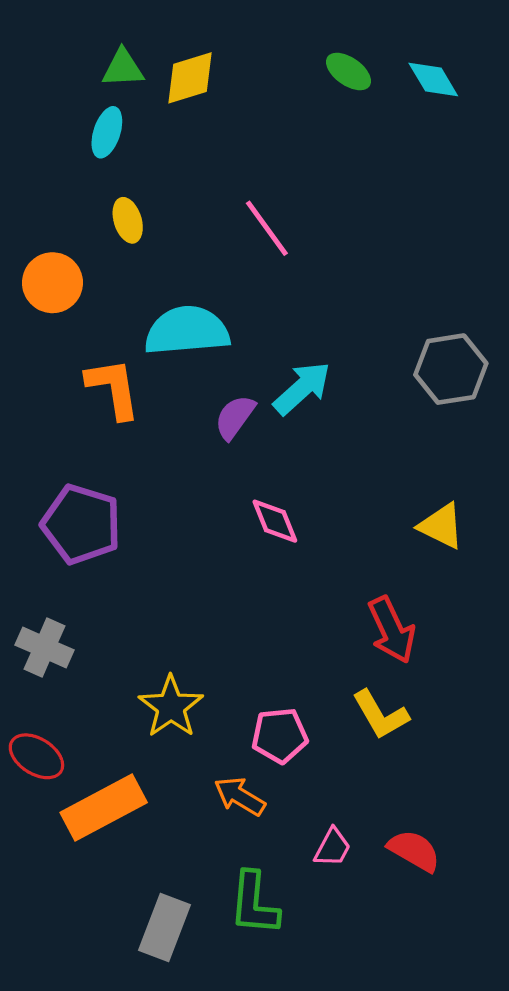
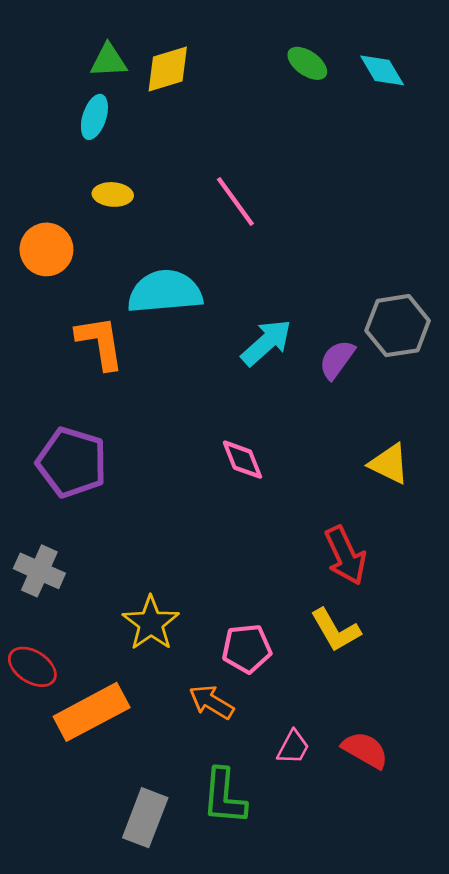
yellow ellipse: (128, 220) -> (113, 194), turned -69
purple semicircle: (235, 417) -> (337, 359), moved

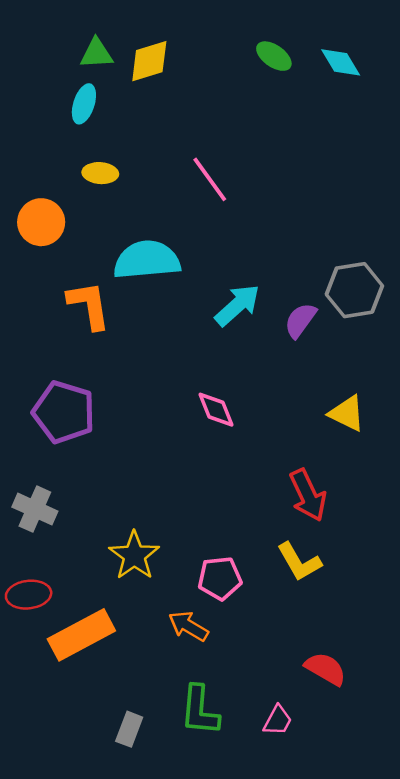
red ellipse: (32, 667) -> (29, 595), turned -39
pink trapezoid: (293, 747) -> (278, 720), moved
gray rectangle: (145, 818) -> (129, 729), size x0.7

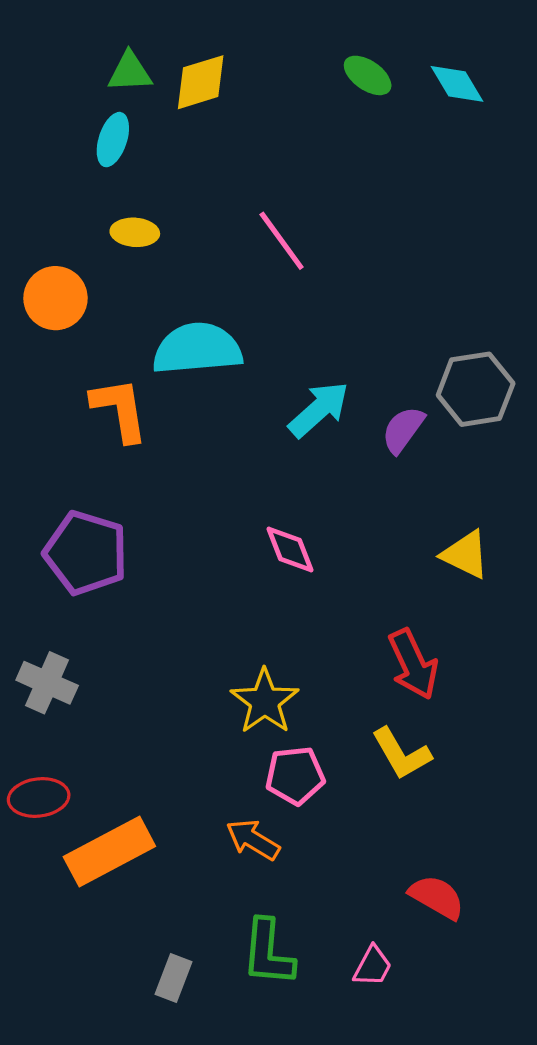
yellow star: (134, 556) -> (265, 701), moved

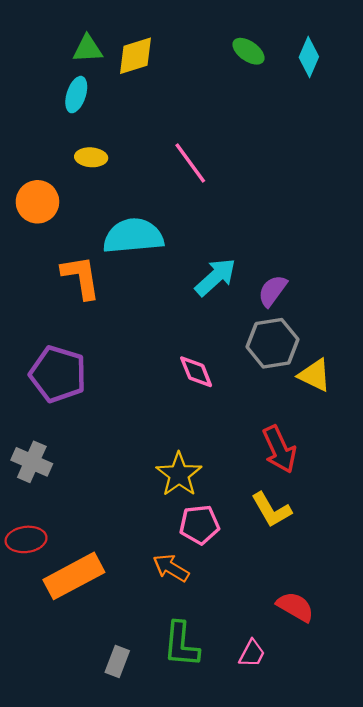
cyan diamond: (457, 84) -> (309, 57), turned 54
gray hexagon: (476, 389) -> (272, 343), moved

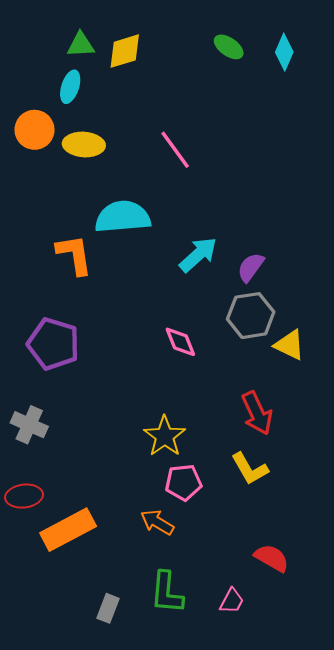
yellow ellipse: (91, 157) -> (84, 145), size x1.4
orange circle: (37, 202) -> (35, 130), moved

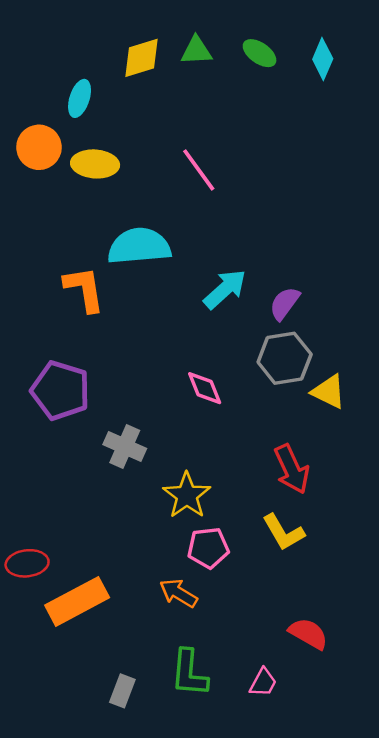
green triangle: (81, 45) -> (196, 51), moved
gray cross: (29, 425) -> (125, 446), moved

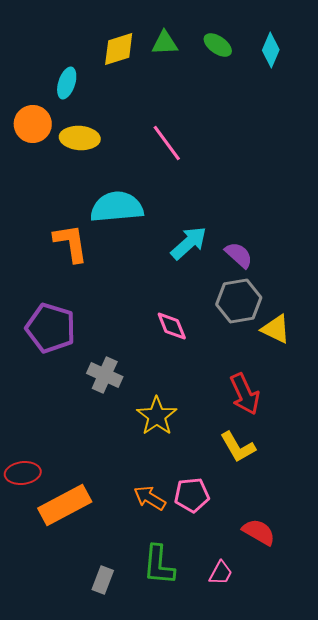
purple semicircle: (285, 303) -> (239, 255), turned 96
pink pentagon: (208, 548) -> (192, 495), moved

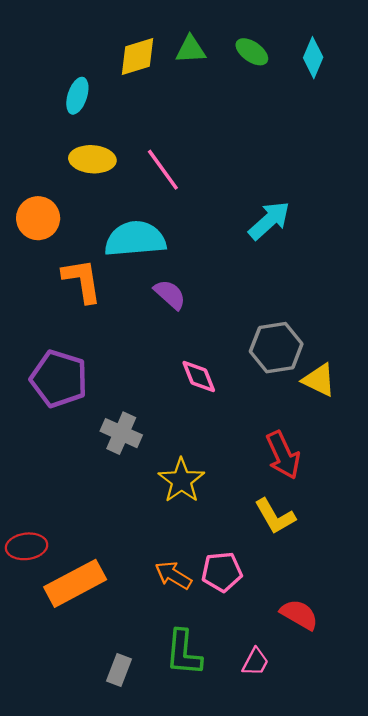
orange circle: (33, 124) -> (38, 218), moved
pink line: (167, 143) -> (163, 170), moved
cyan arrow: (189, 243) -> (269, 220), moved
purple semicircle: (239, 255) -> (170, 294), moved

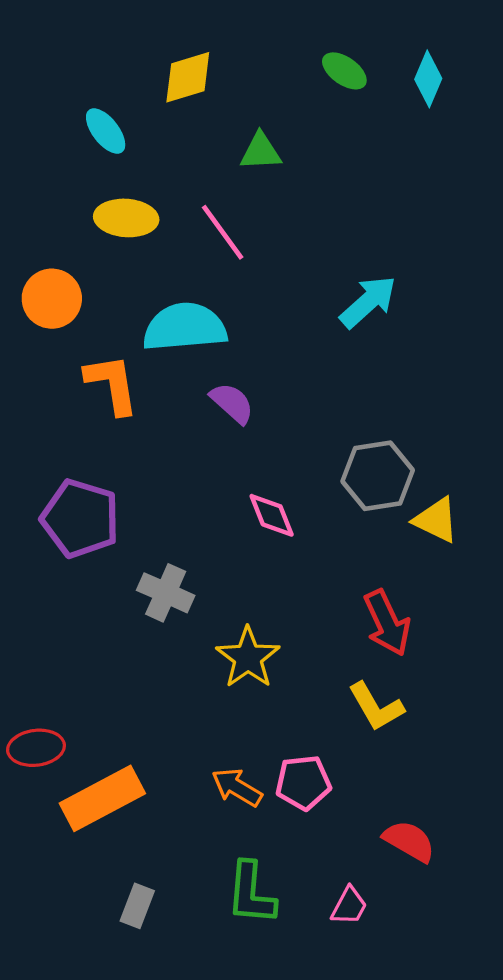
green triangle: (191, 49) -> (261, 152), moved
cyan ellipse: (77, 96) -> (106, 131), turned -56
gray rectangle: (119, 670) -> (137, 906), moved

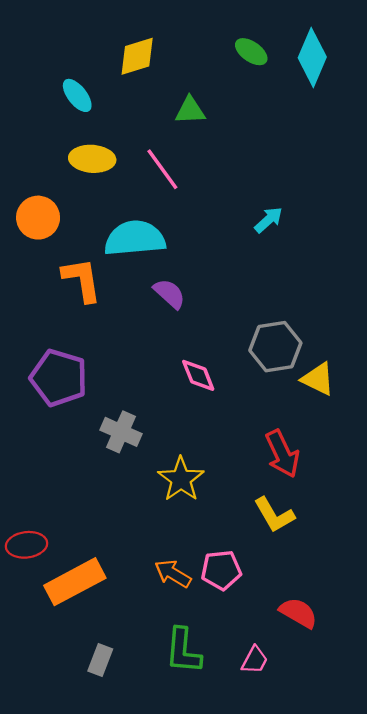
cyan diamond: (428, 79) -> (312, 57), size x1.4
cyan arrow: (368, 302) -> (268, 220), size x0.7

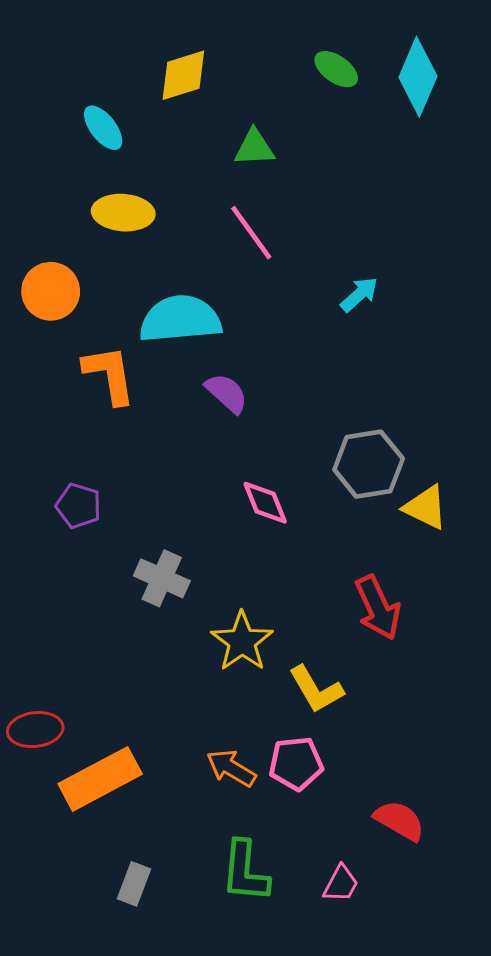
pink line: (162, 169) -> (251, 233), moved
purple pentagon: (59, 378) -> (78, 506), size x0.6
yellow L-shape: (274, 515) -> (316, 689), moved

